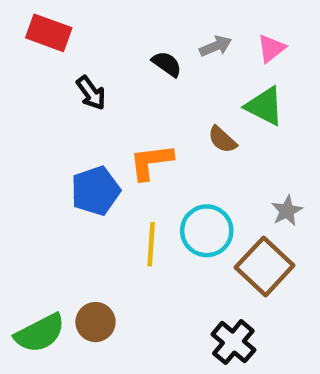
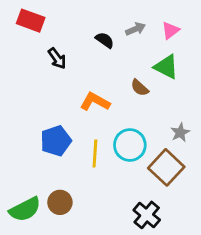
orange L-shape: (151, 162) -> (95, 102), turned 36
blue pentagon: (95, 191) -> (56, 141), moved

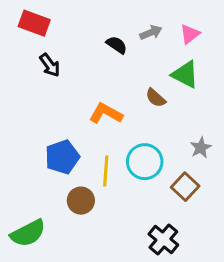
black arrow: (57, 58) -> (50, 65), moved
brown square: (166, 167) -> (185, 187), size x0.7
brown circle: (60, 202) -> (81, 201), moved

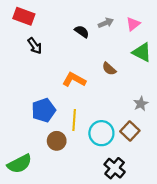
green triangle: (185, 74) -> (142, 52), moved
cyan circle: (145, 162) -> (101, 133), moved

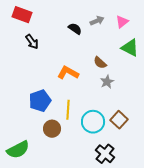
gray star: (141, 104) -> (107, 82), moved

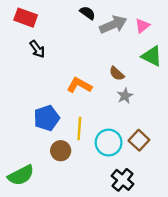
gray arrow: (97, 21) -> (113, 25), size x1.6
black semicircle: (75, 29) -> (88, 13), moved

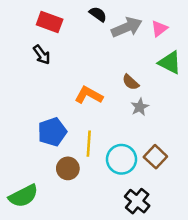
red rectangle: (26, 18) -> (50, 22), moved

